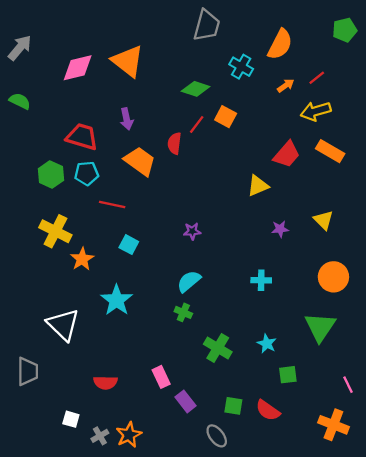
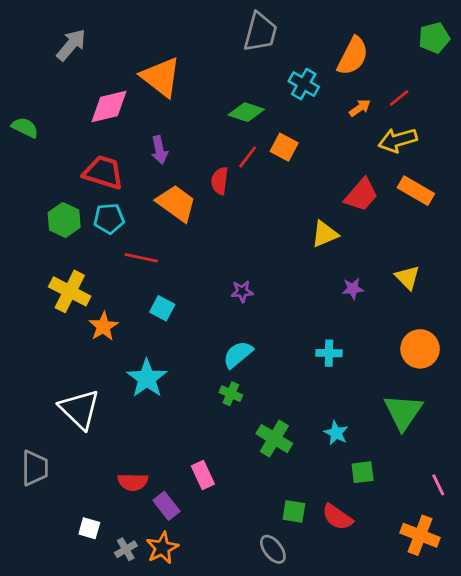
gray arrow: (20, 48) -> (71, 45), moved
pink diamond: (78, 68) -> (109, 106), moved
purple rectangle: (186, 401) -> (166, 506), moved

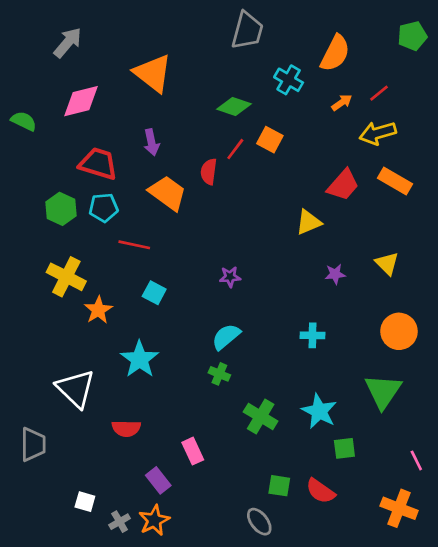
pink diamond: (109, 106) -> (81, 101), moved
cyan star: (336, 433) -> (319, 411), size x1.5
red semicircle: (133, 482) -> (126, 428), moved

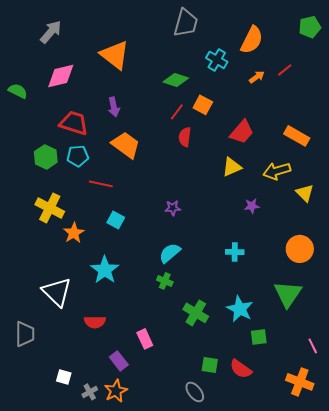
yellow arrow: (378, 133) -> (277, 171), moved
red semicircle: (209, 172) -> (185, 137), moved
red trapezoid: (343, 185) -> (242, 132), moved
yellow triangle: (387, 263) -> (305, 193), moved

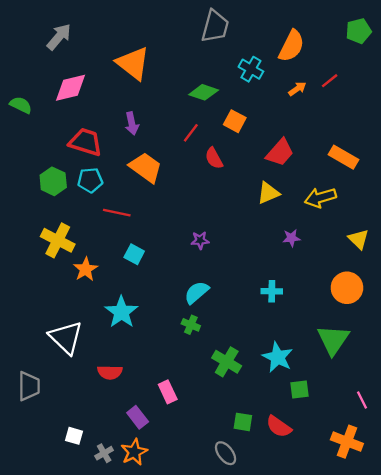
red line: (177, 112) -> (191, 133), moved
red semicircle: (185, 137) -> (214, 158), turned -36
yellow triangle: (305, 193) -> (359, 239), moved

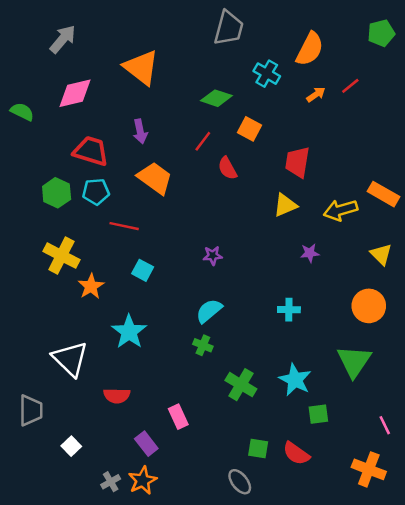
red trapezoid: (280, 152) -> (297, 162), turned 148
orange rectangle: (343, 157) -> (384, 194), moved
white square: (74, 436) -> (71, 446), moved, turned 30

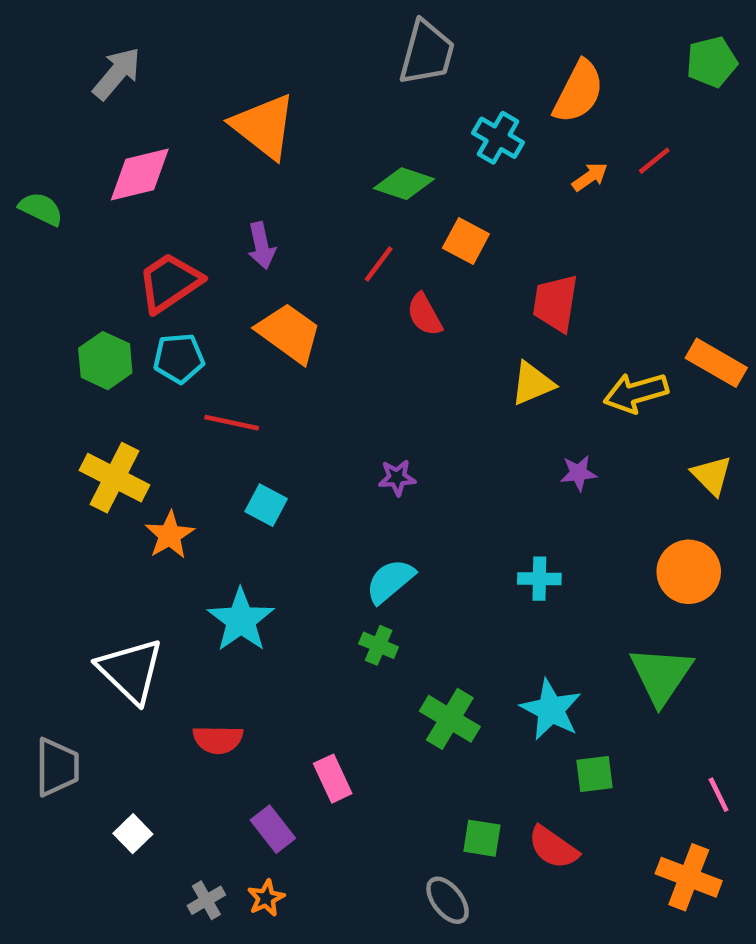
red trapezoid: (91, 151) -> (170, 282), turned -51
orange star: (143, 480) -> (266, 898), size x0.7

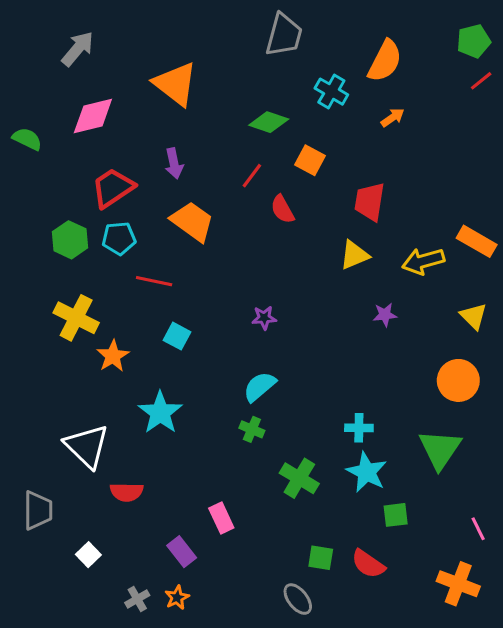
red line: (654, 161) -> (481, 81), moved
cyan cross: (539, 579) -> (359, 428), moved
red semicircle: (218, 739) -> (127, 492), moved

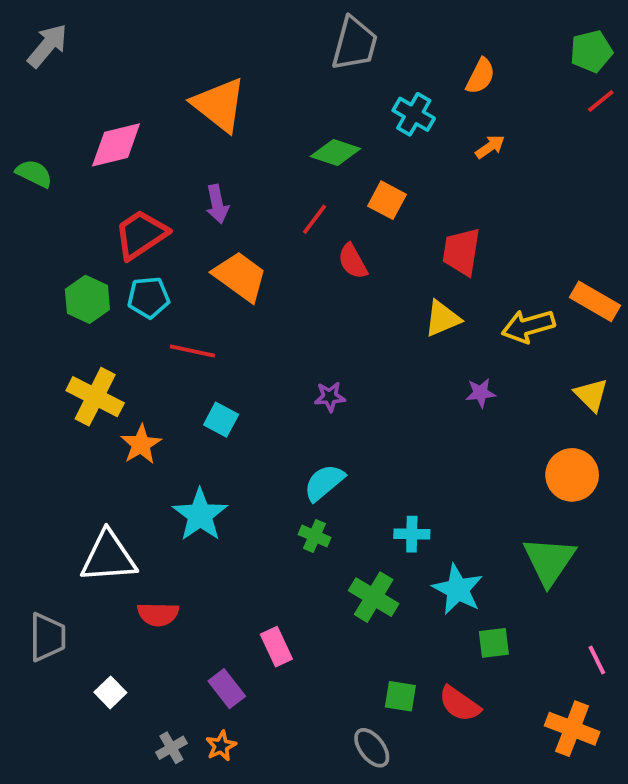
gray arrow: (78, 49) -> (47, 46), moved
orange semicircle: (385, 61) -> (481, 76), size x0.7
cyan cross: (359, 428) -> (412, 534), moved
white triangle: (87, 446) -> (108, 557), turned -48

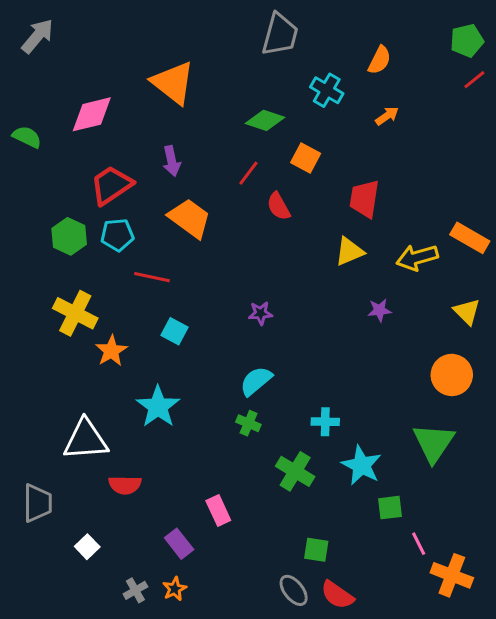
pink line: (597, 660) -> (419, 544), moved
red semicircle: (460, 704) -> (337, 595), moved

